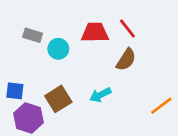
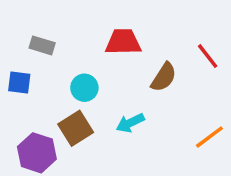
red line: (127, 28) -> (208, 56), moved
cyan circle: (58, 49) -> (84, 88), moved
blue square: (15, 91) -> (19, 82), moved

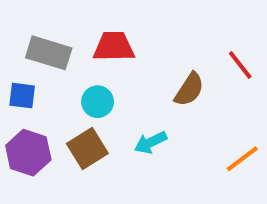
red trapezoid: (123, 42) -> (114, 47), moved
gray rectangle: (42, 45) -> (49, 53), size x1.5
purple hexagon: (37, 153) -> (28, 153), moved

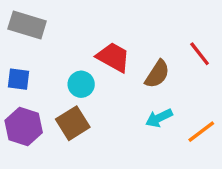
red trapezoid: (114, 47) -> (113, 57), moved, turned 30
gray rectangle: (49, 53) -> (27, 25), moved
cyan arrow: (151, 142) -> (159, 118), moved

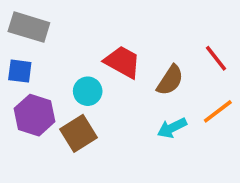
blue square: (19, 79) -> (20, 71), moved
purple hexagon: (24, 127) -> (34, 115), moved
orange line: (201, 132) -> (218, 111), moved

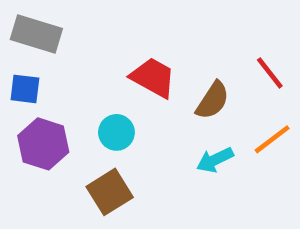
cyan circle: (88, 91) -> (116, 132), moved
brown square: (78, 133) -> (110, 192), moved

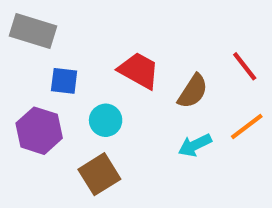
blue square: (25, 89) -> (64, 81), moved

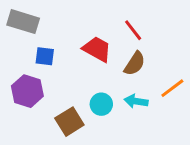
red line: (245, 66) -> (133, 30), moved
cyan circle: (106, 120) -> (101, 104), moved
cyan arrow: (195, 145) -> (136, 101), turned 35

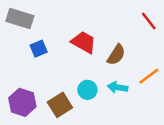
red line: (133, 30) -> (149, 21), moved
blue square: (45, 56) -> (39, 49), turned -30
purple hexagon: (27, 91) -> (22, 102), moved

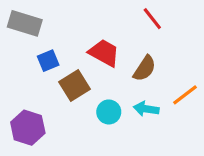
red line: (149, 21) -> (152, 19), moved
brown square: (60, 105) -> (75, 86), moved

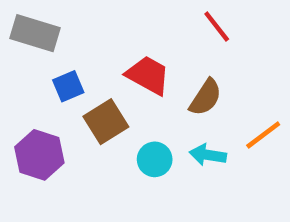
purple hexagon: (28, 128) -> (39, 155), moved

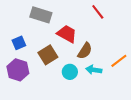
gray rectangle: (35, 33) -> (41, 15), moved
blue square: (68, 86) -> (19, 43), moved
brown semicircle: (206, 97) -> (85, 51), moved

